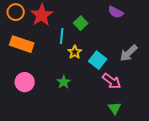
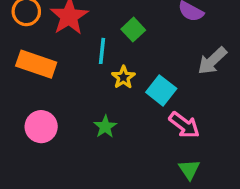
gray arrow: (129, 53) -> (212, 61), moved

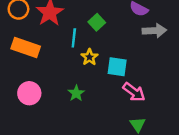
gray arrow: (212, 61) -> (154, 31), moved, turned -140
cyan square: (161, 90) -> (117, 67), turned -30

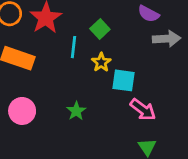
yellow star: (89, 57) -> (101, 62), moved

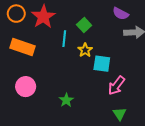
pink arrow: (143, 110) -> (116, 86), turned 90
green star: (76, 111) -> (66, 100), moved

